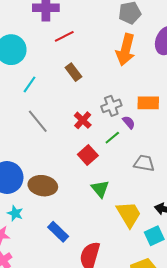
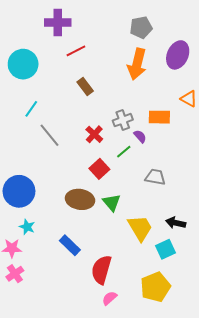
cyan line: (30, 84) -> (31, 109), moved
brown ellipse: (43, 186) -> (80, 199), moved

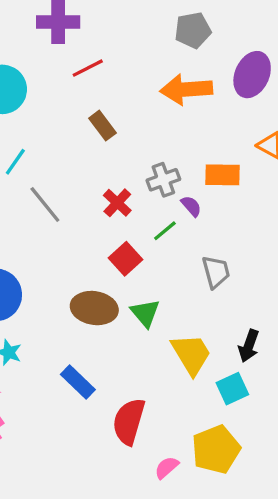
orange arrow: (137, 64) -> (186, 89), turned 72
gray trapezoid: (155, 177) -> (216, 272), turned 65
black arrow: (176, 223) -> (249, 346), turned -84
pink semicircle: (110, 298) -> (167, 467), moved

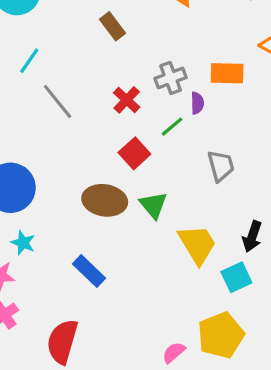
purple semicircle: (191, 206) -> (197, 103), turned 40
red semicircle: (129, 421) -> (62, 342), moved

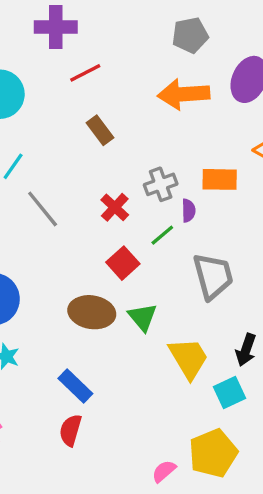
gray trapezoid: (221, 166) -> (213, 276), size x1.4
red semicircle: (62, 342) -> (70, 430), moved, size x0.7

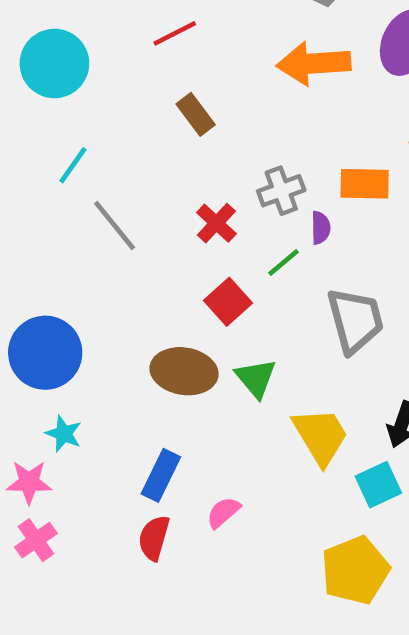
blue rectangle: (75, 386) -> (161, 475), turned 72
pink semicircle: (164, 471) -> (223, 512), moved

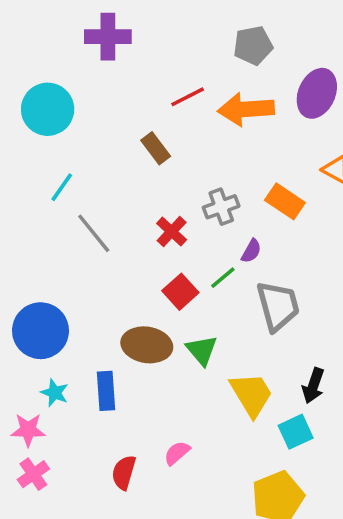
red line: (175, 33) -> (188, 97), moved
orange rectangle: (365, 184) -> (285, 201), turned 33
purple semicircle: (321, 228) -> (251, 251), moved, turned 30
green line: (284, 262) -> (223, 278), moved
blue rectangle: (161, 475) -> (106, 391), moved, turned -30

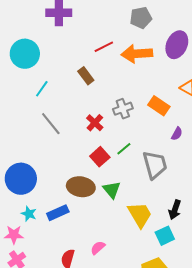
cyan line: (62, 187) -> (42, 89), moved
purple semicircle: (251, 251) -> (177, 134), moved
blue rectangle: (106, 391) -> (58, 213), turned 70

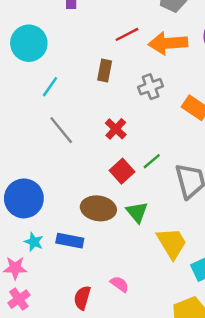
brown rectangle: (86, 76) -> (105, 71), turned 48
gray cross: (123, 109) -> (151, 87), moved
blue rectangle: (58, 213) -> (70, 241), turned 35
pink semicircle: (98, 248) -> (120, 284), turned 77

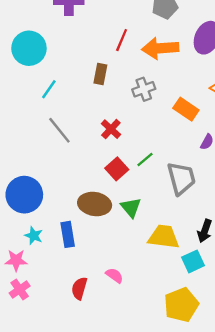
red line: (127, 34) -> (122, 40), turned -40
blue rectangle: (70, 241) -> (68, 234), turned 70
yellow trapezoid: (172, 243) -> (164, 237), turned -52

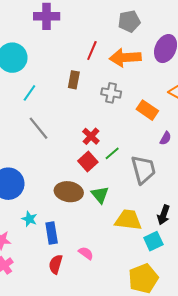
gray cross: (144, 89) -> (111, 93), turned 30
red cross: (111, 129) -> (91, 136), moved
blue rectangle: (68, 234) -> (52, 233), moved
cyan star: (34, 236) -> (29, 219), moved

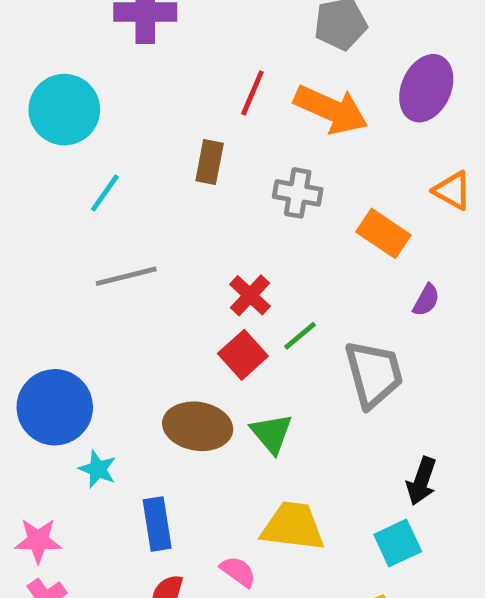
orange arrow: (125, 58) -> (331, 110), turned -152
gray line: (38, 128) -> (126, 276), turned -65
cyan star: (29, 219) -> (98, 469), moved
yellow trapezoid: (128, 220) -> (293, 526), moved

